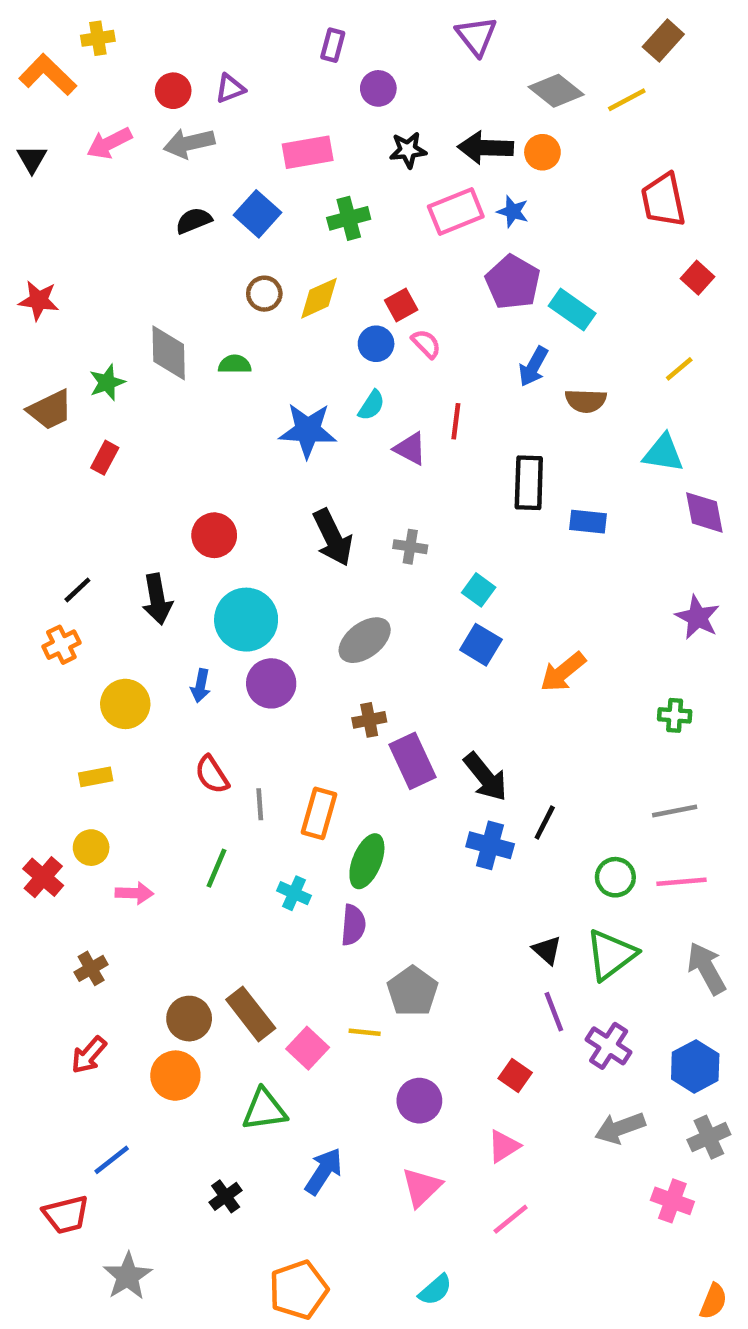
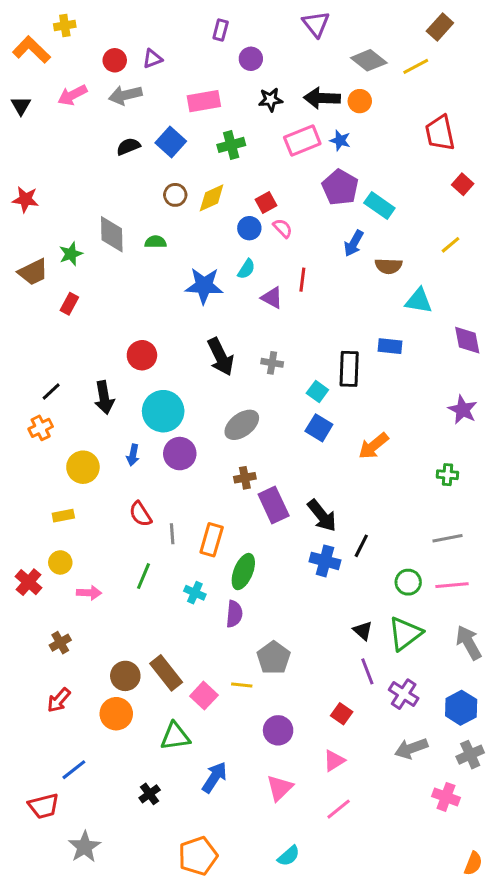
cyan triangle: (663, 453) -> (419, 301), moved
black rectangle: (529, 483) -> (349, 369), moved

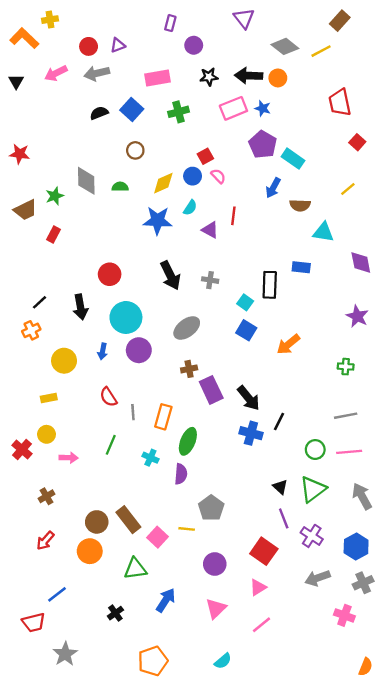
yellow diamond: (212, 198) -> (163, 183), moved
red square: (342, 714) -> (264, 551), size x1.6

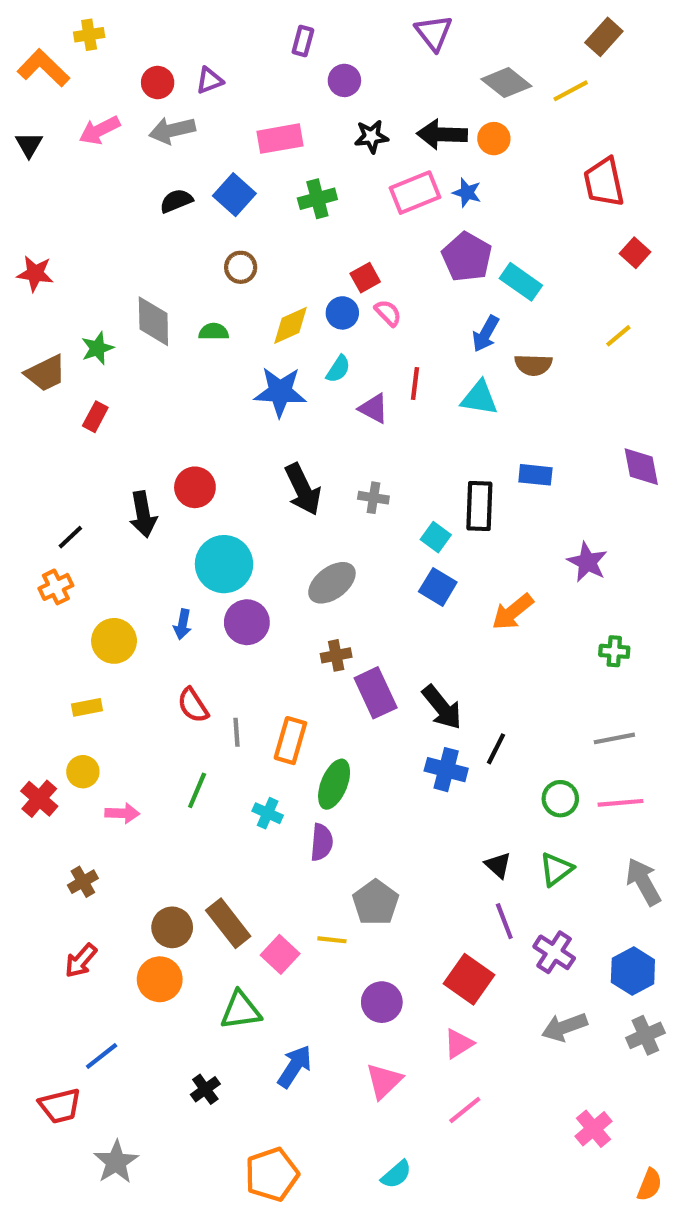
cyan triangle: (323, 232) -> (479, 398), moved
black arrow: (80, 307) -> (143, 514), moved
purple star: (357, 316) -> (587, 562), moved
green triangle: (313, 489) -> (556, 869), size x0.7
pink cross: (344, 615) -> (594, 1129), moved, turned 30

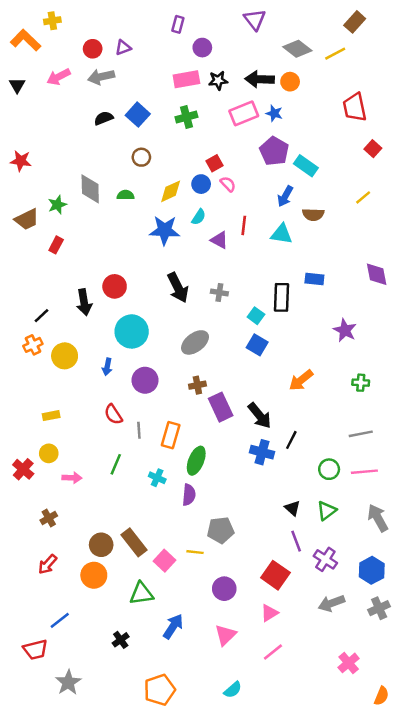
pink rectangle: (280, 139) -> (186, 79), moved
orange arrow: (513, 612) -> (301, 380), moved
purple circle: (247, 622) -> (145, 380), moved
yellow circle: (114, 641) -> (65, 356), moved
gray pentagon: (376, 902) -> (221, 530), turned 30

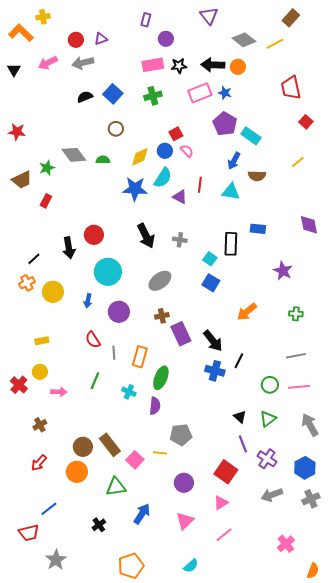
gray diamond: (90, 189) -> (74, 155), turned -35
cyan semicircle: (199, 217) -> (163, 178), size x1.5

